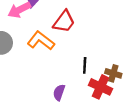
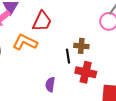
brown cross: (113, 73) -> (81, 46), moved

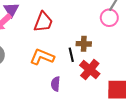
orange L-shape: (25, 42) -> (42, 57), moved
red cross: (86, 72) -> (90, 70), turned 30

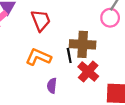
red trapezoid: (43, 22) -> (41, 20), turned -45
brown cross: (84, 44) -> (83, 44), size x1.6

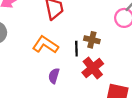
brown cross: (83, 44) -> (92, 40), size x0.6

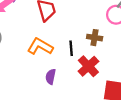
brown cross: (92, 40) -> (95, 38), moved

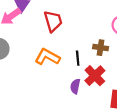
purple semicircle: (51, 77) -> (75, 86), moved

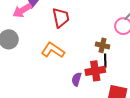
black line: (78, 58) -> (105, 61), moved
red cross: (95, 76) -> (95, 71), turned 30

